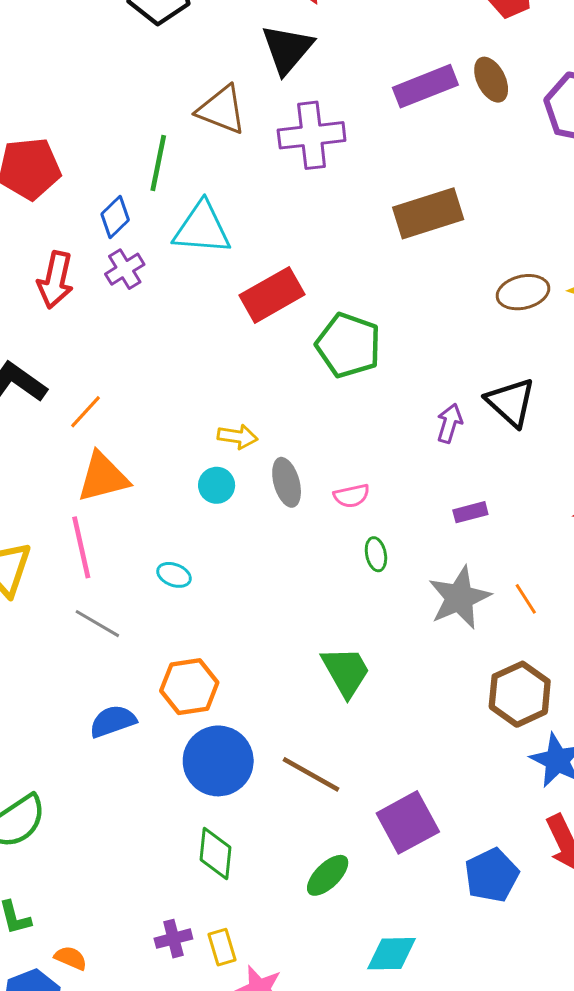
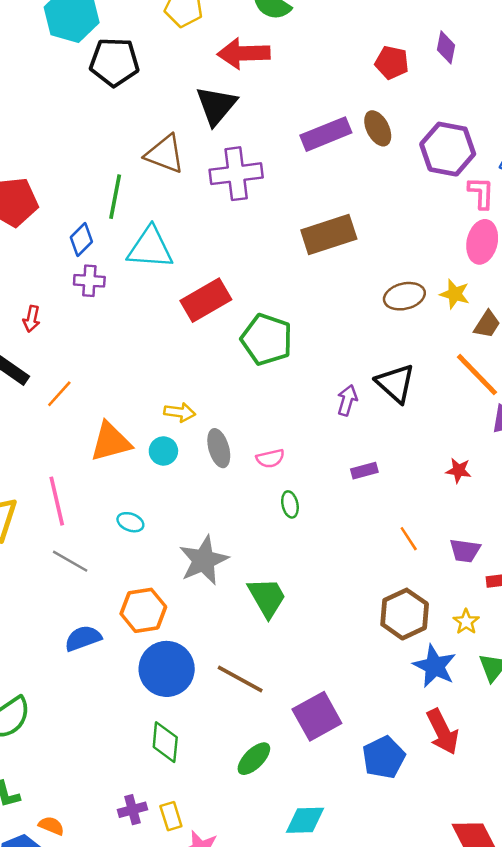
purple cross: (125, 269) -> (89, 281), turned 36
red arrow: (55, 280) -> (32, 319), moved, size x0.6
orange triangle: (103, 477) -> (111, 442), moved
gray star: (459, 598) -> (204, 560), moved

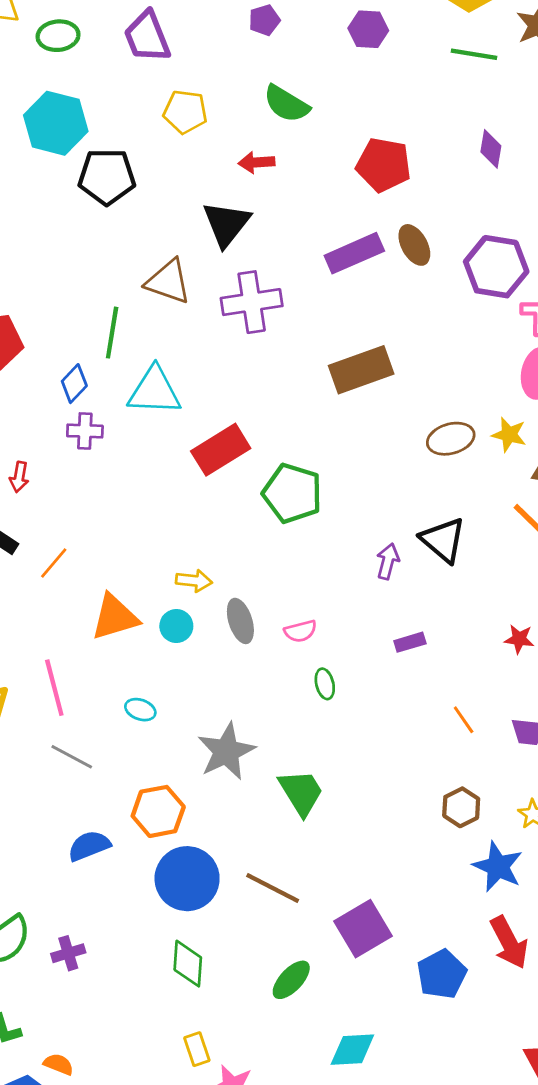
red arrow: (244, 53) -> (256, 162), size x0.6
red pentagon: (392, 63) -> (384, 165), moved, size x1.4
brown hexagon: (405, 614) -> (461, 807), size x0.7
purple cross: (132, 810) -> (68, 953), moved

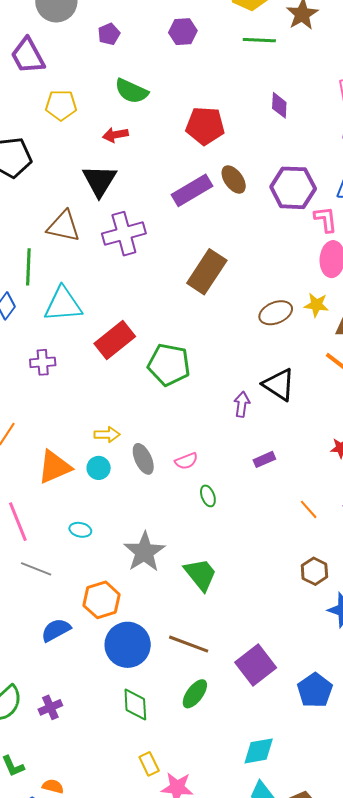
brown rectangle: (361, 370) -> (207, 272), turned -30
purple cross: (85, 431) -> (43, 362), moved
green ellipse: (291, 980) -> (195, 694), moved

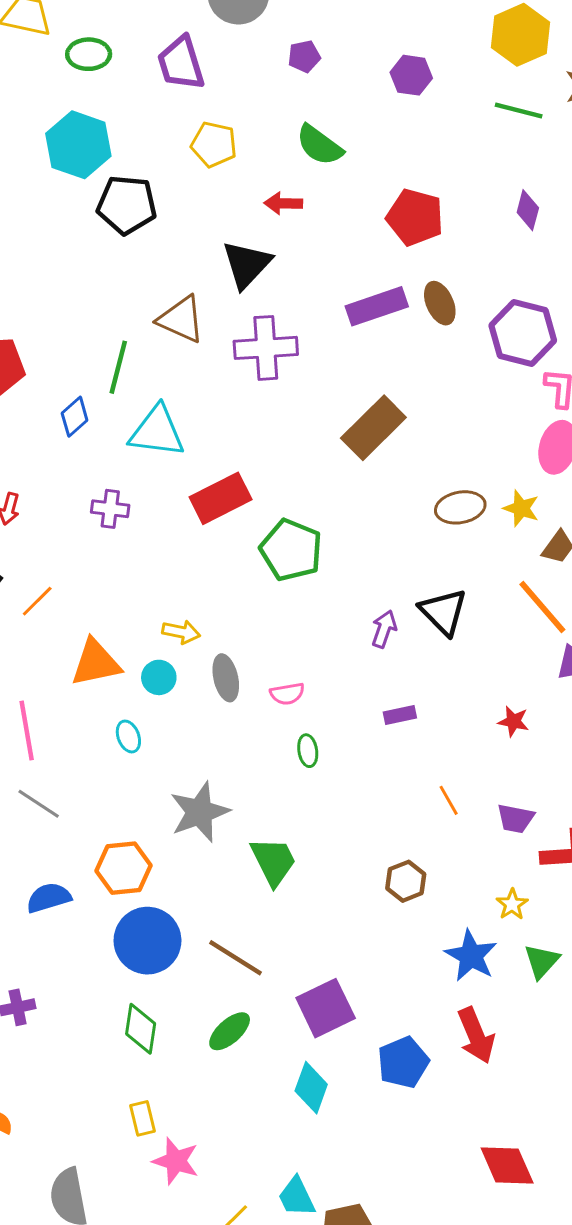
cyan ellipse: (80, 530) -> (128, 736), moved, turned 45
brown hexagon: (314, 571) -> (406, 881), moved
cyan diamond: (259, 751) -> (311, 1088), moved, turned -72

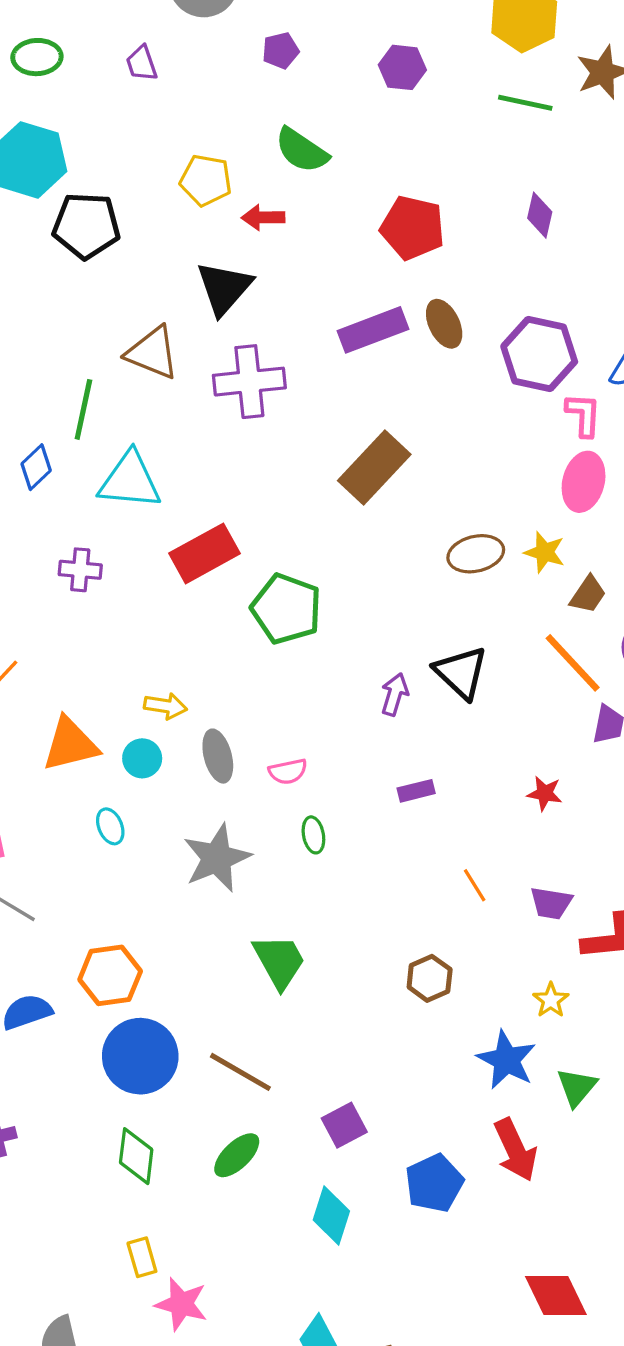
purple trapezoid: (181, 63) -> (142, 63), size x0.6
yellow pentagon: (214, 144) -> (206, 180), moved
gray star: (200, 812) -> (217, 858), moved
green triangle: (542, 961) -> (577, 1087), moved
purple square: (326, 1008) -> (344, 1125), size x0.7

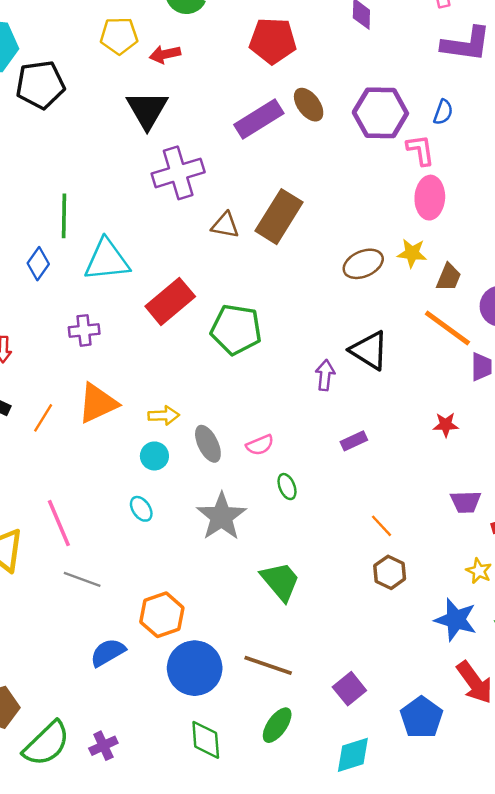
brown triangle: (152, 353) -> (225, 225), moved, size x0.7
orange triangle: (70, 744) -> (98, 403), moved
orange line: (475, 885) -> (382, 526), moved
cyan diamond: (331, 1216) -> (353, 755), turned 66

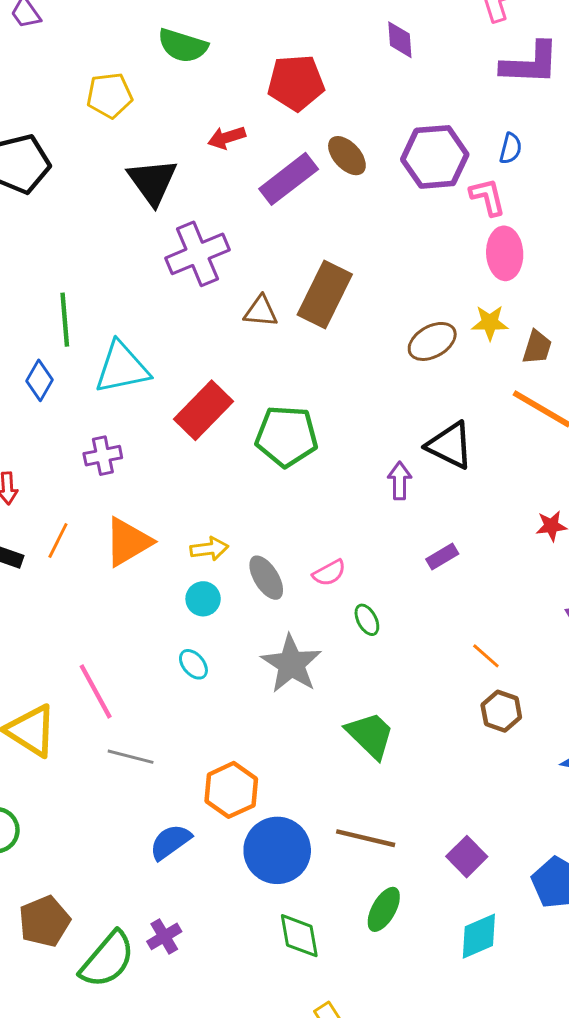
red arrow: (165, 54) -> (227, 138), moved
orange line: (43, 418) -> (58, 540), moved
purple cross: (103, 746) -> (164, 936), moved

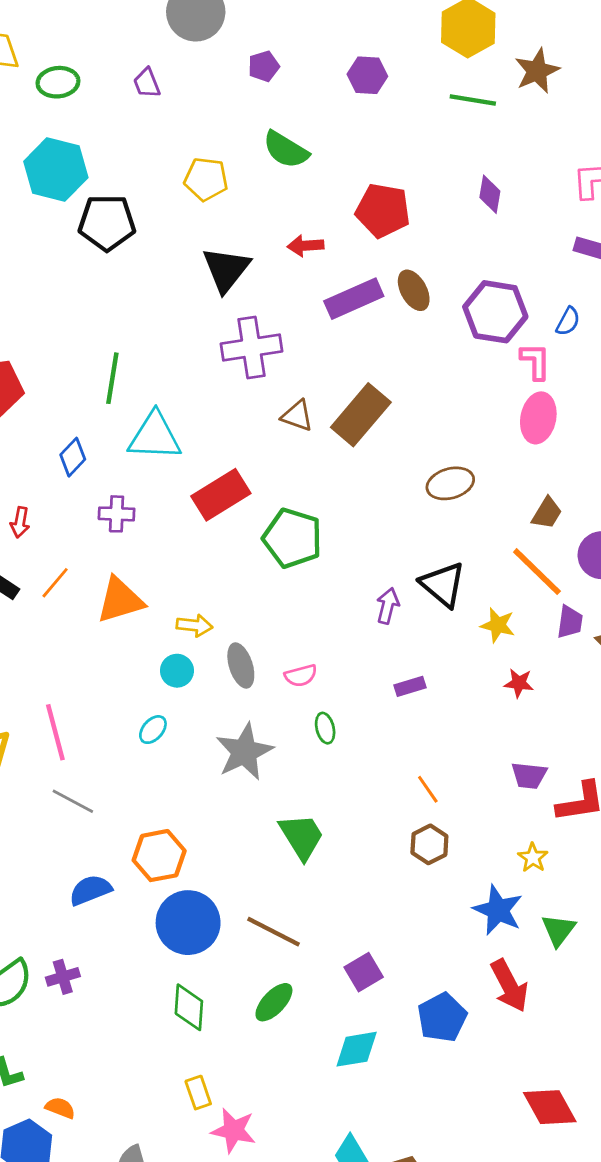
yellow star: (490, 323) -> (498, 625), moved
blue diamond: (40, 380) -> (73, 457), moved
cyan ellipse: (193, 664) -> (153, 730), turned 68

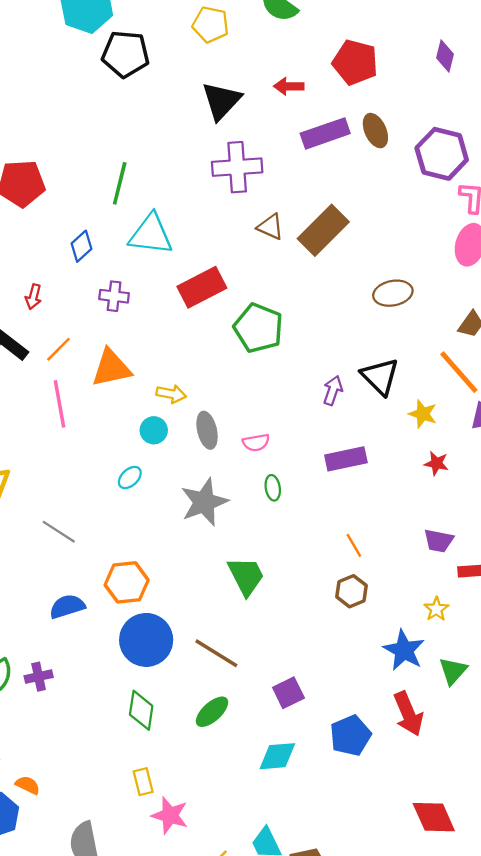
purple rectangle: (410, 686) -> (346, 459), size x1.6
pink line: (55, 732) -> (59, 404), moved

